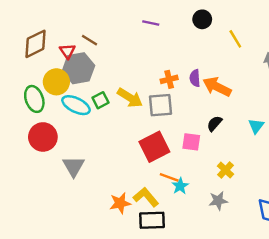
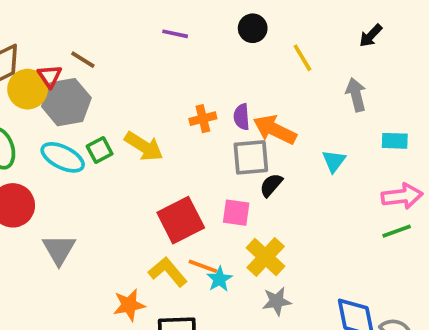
yellow circle: (56, 82) -> (28, 89), moved
gray square: (161, 105) -> (251, 157), moved
cyan triangle: (256, 126) -> (334, 161), moved
yellow cross: (226, 170) -> (266, 257), moved, size x1.5
yellow L-shape: (146, 197) -> (168, 272), moved

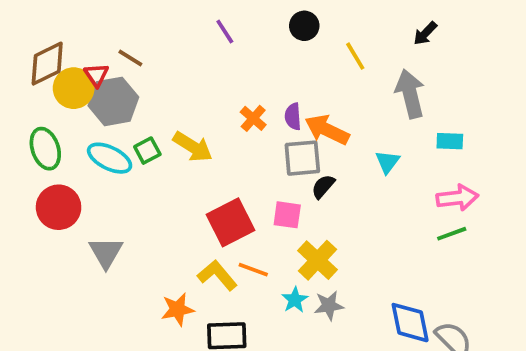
purple line: (175, 34) -> (225, 31), turned 45
gray arrow: (356, 95) -> (410, 94), size x1.4
orange cross: (203, 119) -> (253, 118), turned -35
cyan star: (219, 279) -> (295, 300), moved

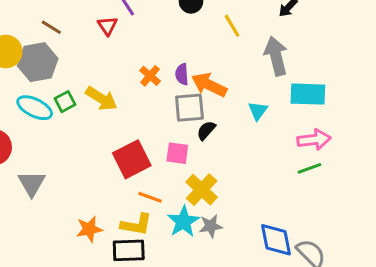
red triangle: (96, 75) -> (107, 26), moved
cyan rectangle: (450, 141) -> (308, 94), size x1.6
yellow L-shape: (217, 275) -> (136, 225), moved, turned 140
cyan star: (295, 300) -> (183, 222), size x1.5

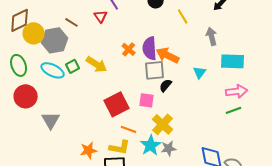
brown line: (51, 27) -> (72, 22), moved
gray arrow: (276, 56) -> (212, 36), size x0.7
purple semicircle: (182, 74) -> (150, 48), size x1.6

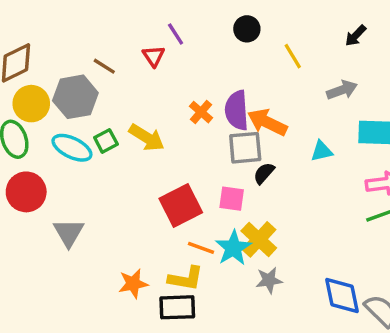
yellow circle: (34, 33) -> (31, 104), moved
gray arrow: (212, 36) -> (342, 90), turned 84
cyan triangle: (200, 72) -> (322, 151), turned 40
cyan star: (151, 145) -> (233, 248), moved

